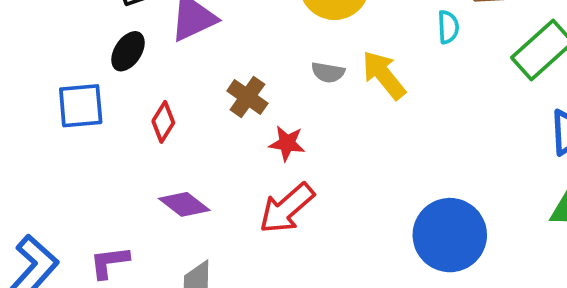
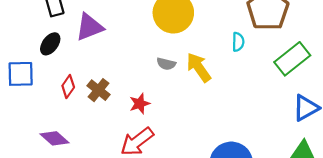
brown cross: (247, 97) -> (99, 90), moved
red star: (287, 143) -> (140, 104), turned -30
purple diamond: (184, 204) -> (55, 138), moved

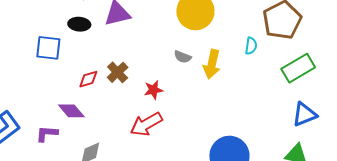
black ellipse: (50, 44) -> (79, 24), turned 50
yellow arrow: (199, 67) -> (212, 64), turned -140
red diamond: (68, 86) -> (88, 79), moved, turned 30

